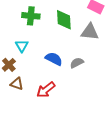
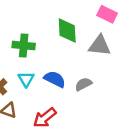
green cross: (31, 16) -> (24, 45), moved
cyan triangle: (22, 46) -> (26, 79), moved

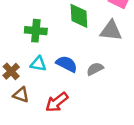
cyan triangle: (26, 79) -> (38, 64), turned -49

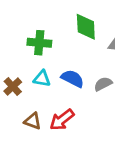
brown triangle: (21, 95) -> (33, 121), moved

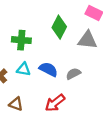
green diamond: (86, 27) -> (59, 27), turned 30
red arrow: (62, 120) -> (55, 103), moved

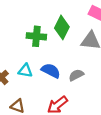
green cross: (21, 40) -> (36, 36), moved

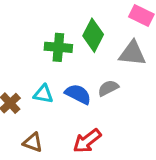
gray semicircle: (76, 75) -> (108, 88), moved

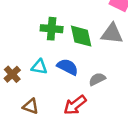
green diamond: (93, 35) -> (81, 36), moved, turned -40
gray semicircle: (108, 88) -> (97, 79), moved

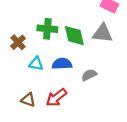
blue semicircle: (68, 67) -> (62, 64), turned -30
brown cross: (12, 74) -> (18, 42), moved
red arrow: (75, 105) -> (56, 98), moved

